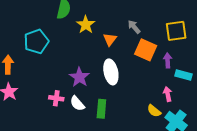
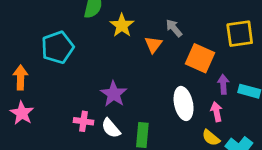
gray arrow: (134, 27) -> (174, 28), moved
purple arrow: (168, 60) -> (223, 84), moved
white ellipse: (111, 72) -> (184, 103), moved
pink arrow: (168, 94) -> (216, 112), moved

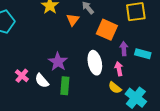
purple star: (114, 94) -> (58, 62), moved
pink cross: (84, 121) -> (22, 76), turned 32

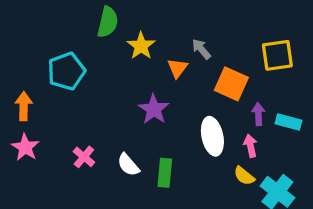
purple star: (58, 62) -> (154, 109), moved
pink cross: (22, 76) -> (84, 157), moved

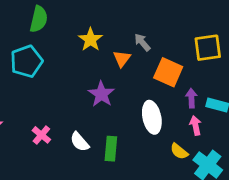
green semicircle: (108, 22) -> (39, 19), moved
pink arrow: (250, 146) -> (195, 125), moved

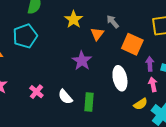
yellow semicircle: (179, 151) -> (141, 104), turned -72

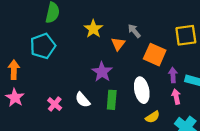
white semicircle: (65, 97) -> (83, 100), moved
green rectangle: (89, 102) -> (112, 100), moved
yellow semicircle: (141, 104) -> (153, 117), moved

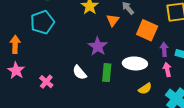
white ellipse: (142, 90) -> (135, 63), turned -75
pink cross: (55, 104) -> (46, 82), moved

